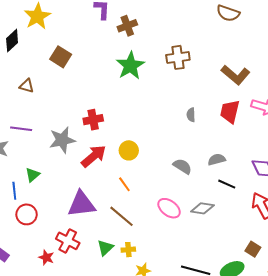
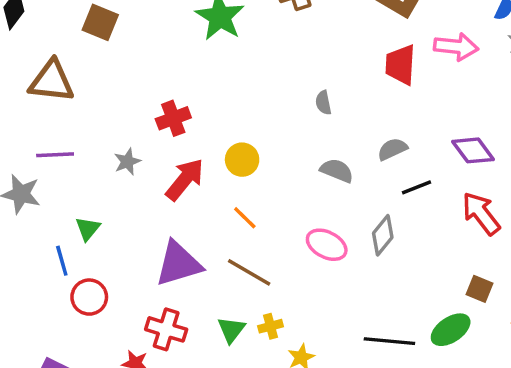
brown triangle: (27, 86) -> (52, 81), size x1.8
gray semicircle: (191, 115) -> (323, 103), moved
gray star: (62, 140) -> (127, 162), size x0.6
black line: (227, 184) -> (416, 187), turned -36
gray diamond: (202, 208) -> (383, 235), turned -50

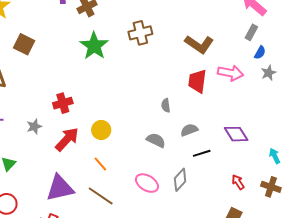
gray semicircle: (323, 103) -> (166, 105), moved
red arrow: (481, 213) -> (238, 182), moved, size x0.6

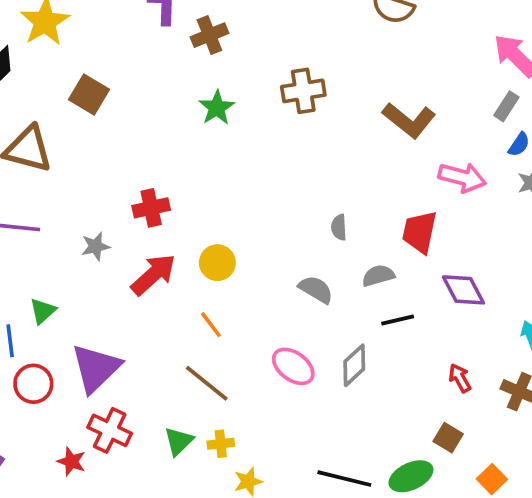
green star: (94, 46) -> (217, 108), size x0.7
red trapezoid: (197, 81) -> (420, 232), moved
purple triangle: (60, 188) -> (96, 368), moved, turned -36

